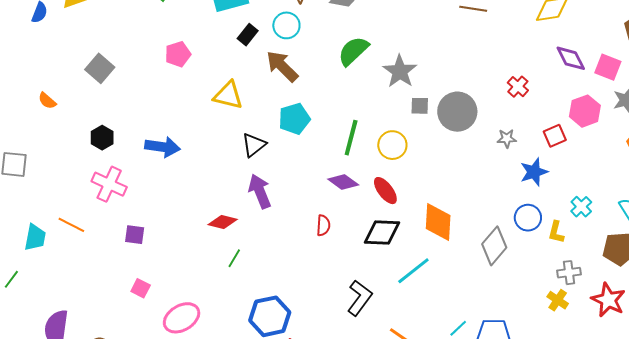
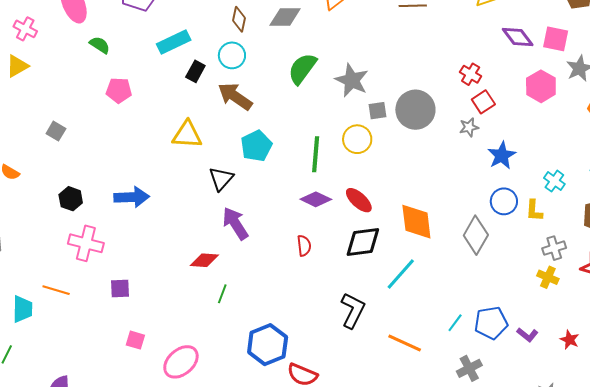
pink pentagon: (178, 54) -> (119, 90), moved, turned 30
gray square: (100, 68) -> (56, 131), size x0.7
red square: (555, 136) -> (483, 102), moved
yellow circle: (392, 145) -> (357, 139), moved

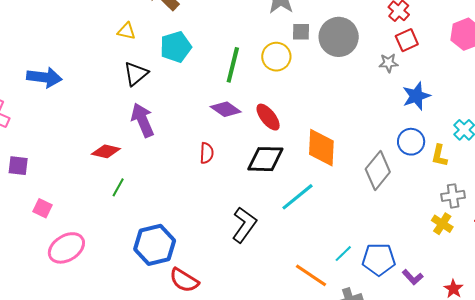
yellow triangle: (187, 135) -> (126, 31), moved, size x0.6
pink square: (135, 340) -> (43, 208), moved
orange line: (405, 343) -> (311, 275), moved

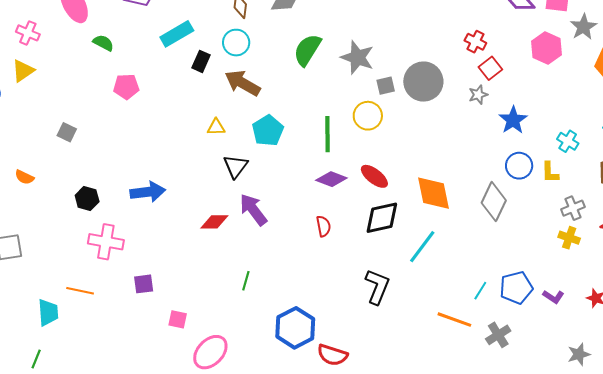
red diamond: (106, 151) -> (214, 222), moved

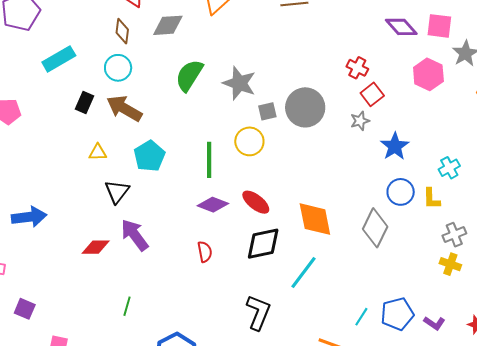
black rectangle: (201, 61) -> (84, 102), moved
cyan cross: (568, 141) -> (449, 168), turned 30
purple square: (144, 284) -> (25, 309), turned 30

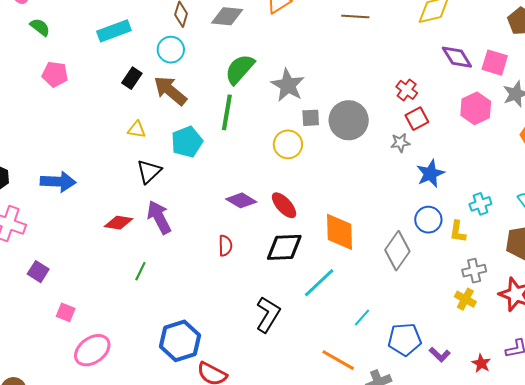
green line: (209, 160) -> (227, 112), moved
green line: (127, 306) -> (140, 271), moved
cyan line: (361, 317) -> (362, 318), moved

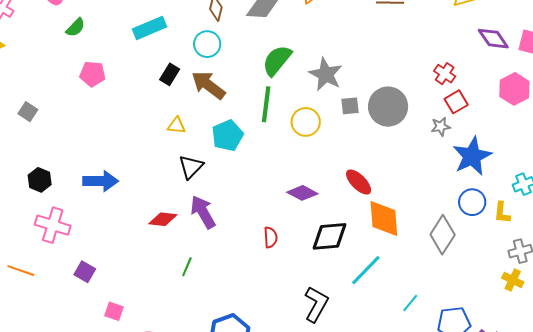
green semicircle: (40, 27) -> (75, 28), turned 100
yellow circle: (288, 144) -> (306, 122), moved
blue star: (430, 174) -> (472, 156), size x1.4
purple diamond: (241, 200) -> (302, 193), moved
red ellipse: (284, 205) -> (359, 182), moved

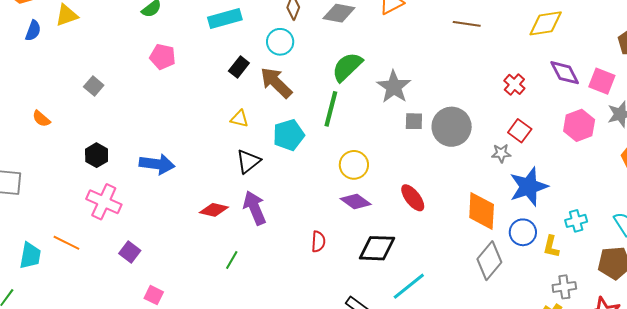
red cross: (445, 74) -> (514, 84), moved
red square: (456, 102) -> (520, 131), turned -30
yellow circle: (306, 122) -> (354, 165), moved
orange diamond: (384, 218) -> (482, 211), moved

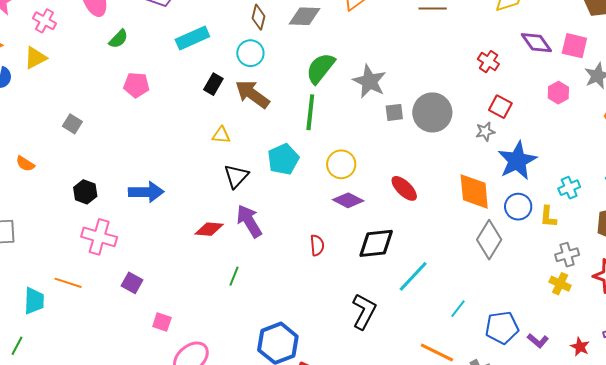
pink hexagon: (579, 125) -> (558, 93), size x0.7
cyan pentagon: (289, 135) -> (283, 159), moved

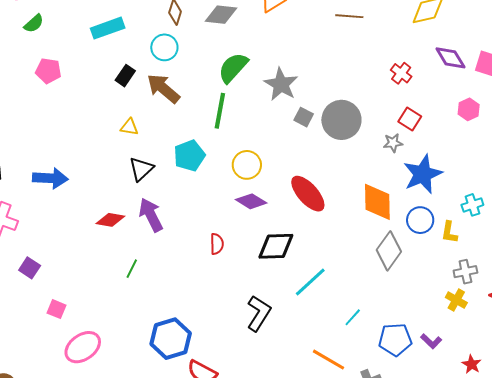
gray square: (394, 112) -> (304, 117), turned 30
red ellipse: (404, 188) -> (308, 194), size x1.4
purple L-shape: (538, 341) -> (431, 341), moved

